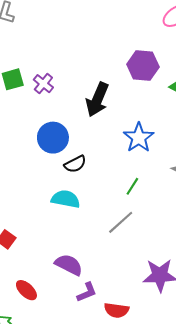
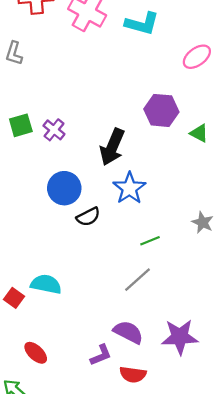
blue star: (139, 138) -> (129, 188), moved
green line: (132, 186) -> (150, 241), turned 36
cyan semicircle: (66, 199) -> (46, 284), moved
purple semicircle: (69, 265) -> (128, 332), moved

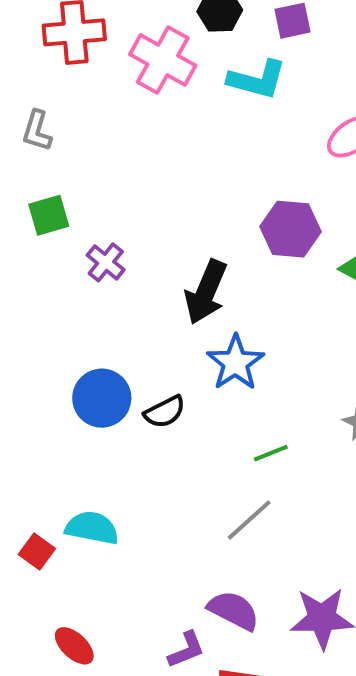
green square: (21, 125) -> (49, 215), moved
blue circle: (64, 188) -> (102, 398), moved

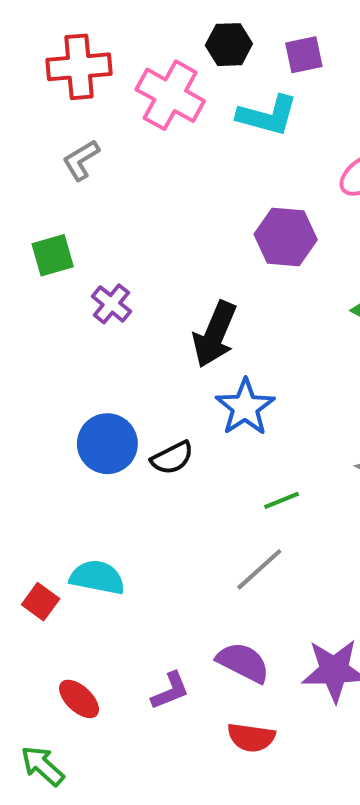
gray L-shape: (37, 131) -> (81, 160), moved, turned 42
purple hexagon: (291, 229) -> (286, 237), moved
purple L-shape: (186, 650) -> (170, 691), moved

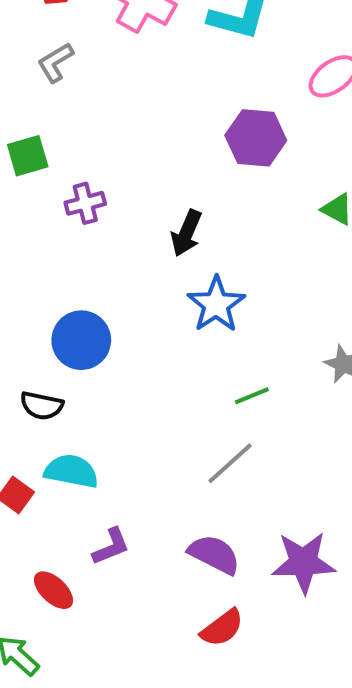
purple cross: (111, 304) -> (85, 203), turned 36
black arrow: (215, 334) -> (186, 233), size x0.7
black semicircle: (172, 458) -> (42, 406), moved, turned 39
purple L-shape: (170, 691) -> (111, 547), moved
red semicircle: (251, 737) -> (222, 628), turned -45

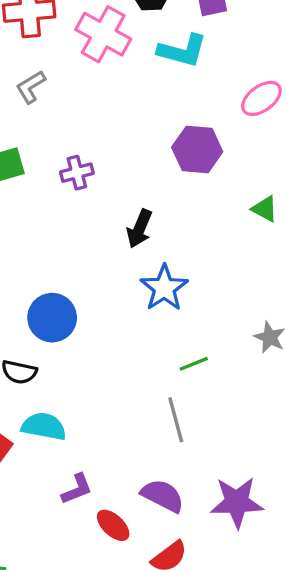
purple cross: (85, 203) -> (77, 173), moved
gray line: (230, 463) -> (176, 420), turned -63
red ellipse: (53, 590) -> (113, 525), moved

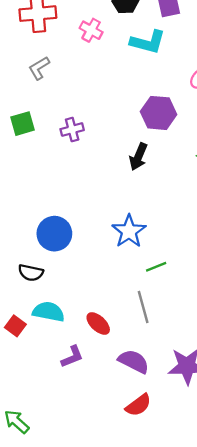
pink cross: (103, 34) -> (91, 30), size x0.6
black arrow: (139, 229) -> (138, 157), moved
blue star: (164, 288) -> (129, 231), moved
red ellipse: (113, 525) -> (98, 324), moved

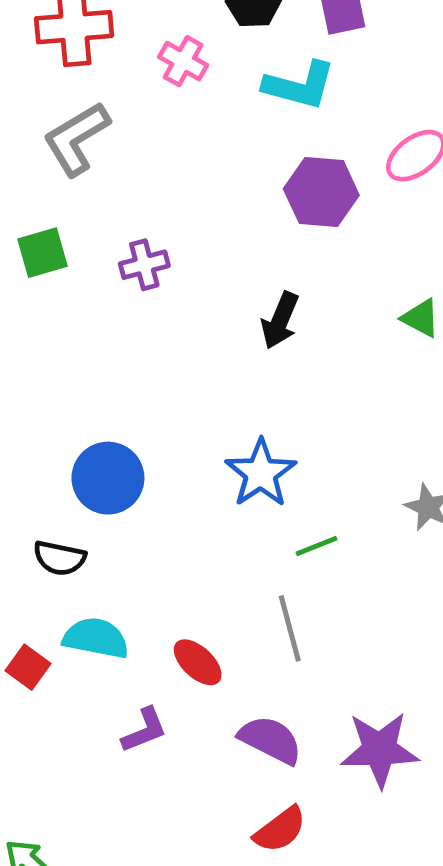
gray L-shape: (39, 68) -> (76, 139), size x1.5
purple hexagon: (159, 113) -> (321, 192), moved

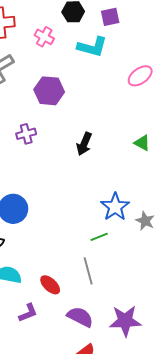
purple hexagon: (321, 192) -> (49, 91), moved
purple cross: (144, 265) -> (26, 134), moved
blue star: (261, 473) -> (115, 207), moved

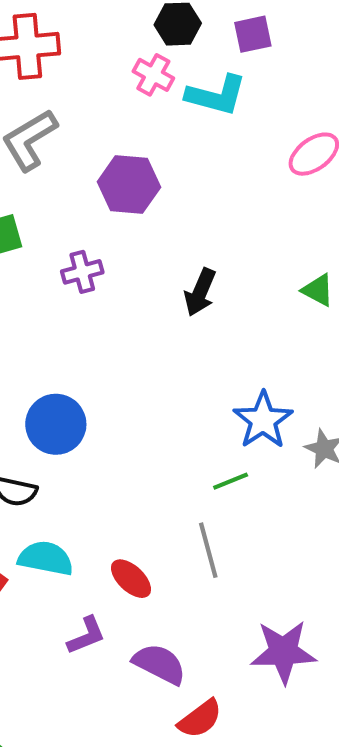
pink cross: (44, 37) -> (153, 75), moved
purple semicircle: (80, 317) -> (159, 664), moved

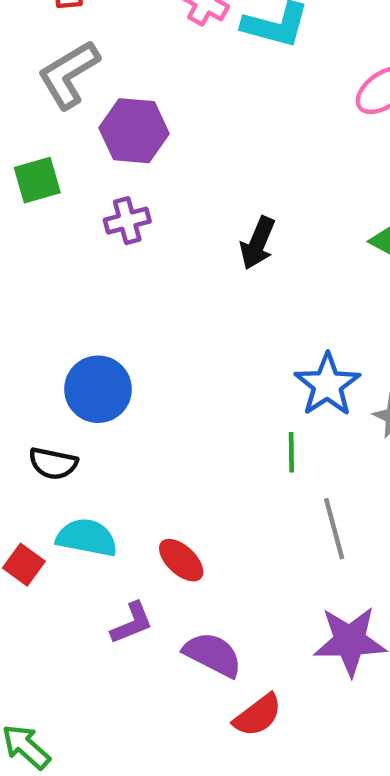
purple hexagon: (129, 185) -> (134, 131), moved
green line: (231, 481) -> (291, 452), turned -69
gray line: (208, 550) -> (334, 529), moved

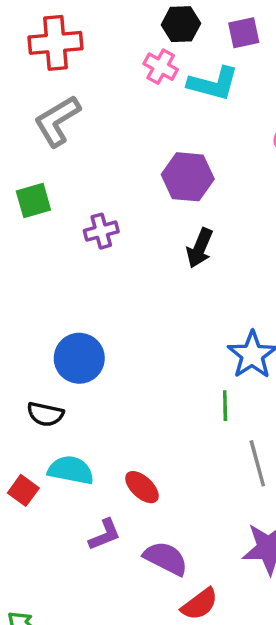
purple hexagon: (134, 131) -> (188, 177), moved

